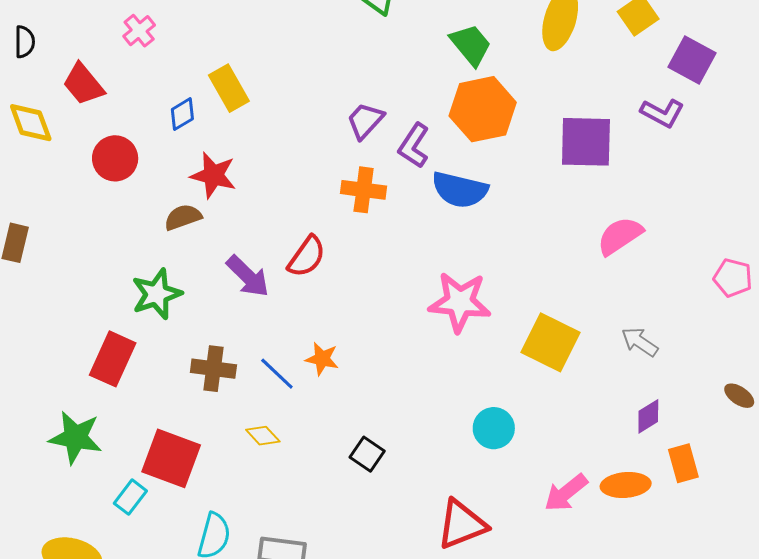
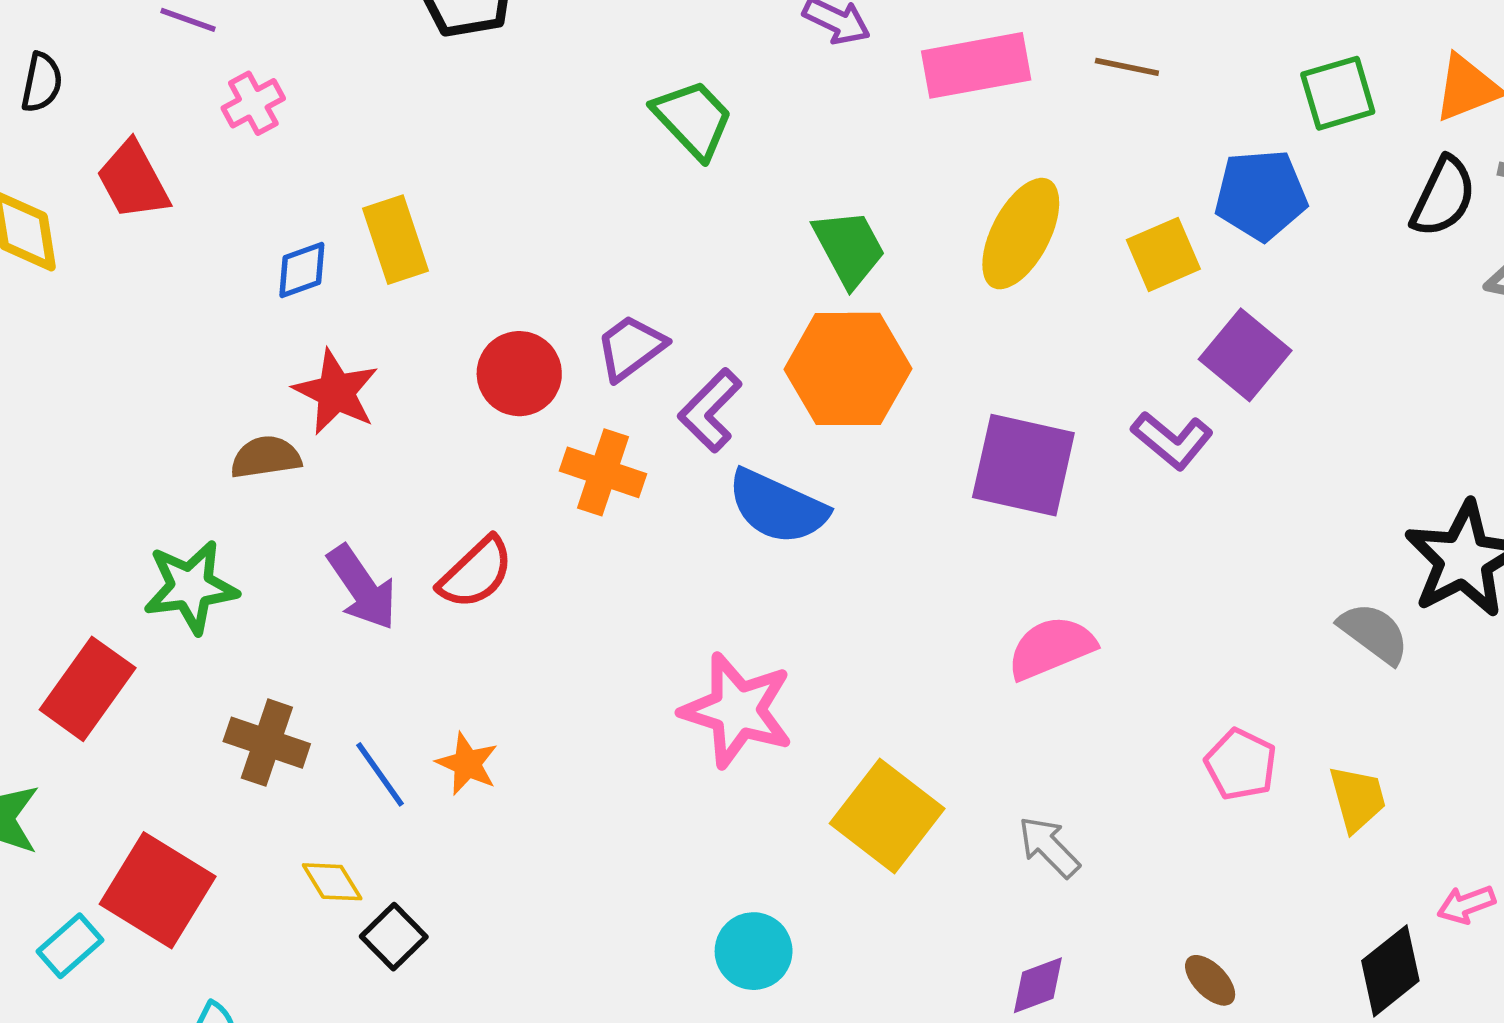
red circle: (115, 158) -> (519, 374), moved
black square: (367, 454) -> (394, 937), moved

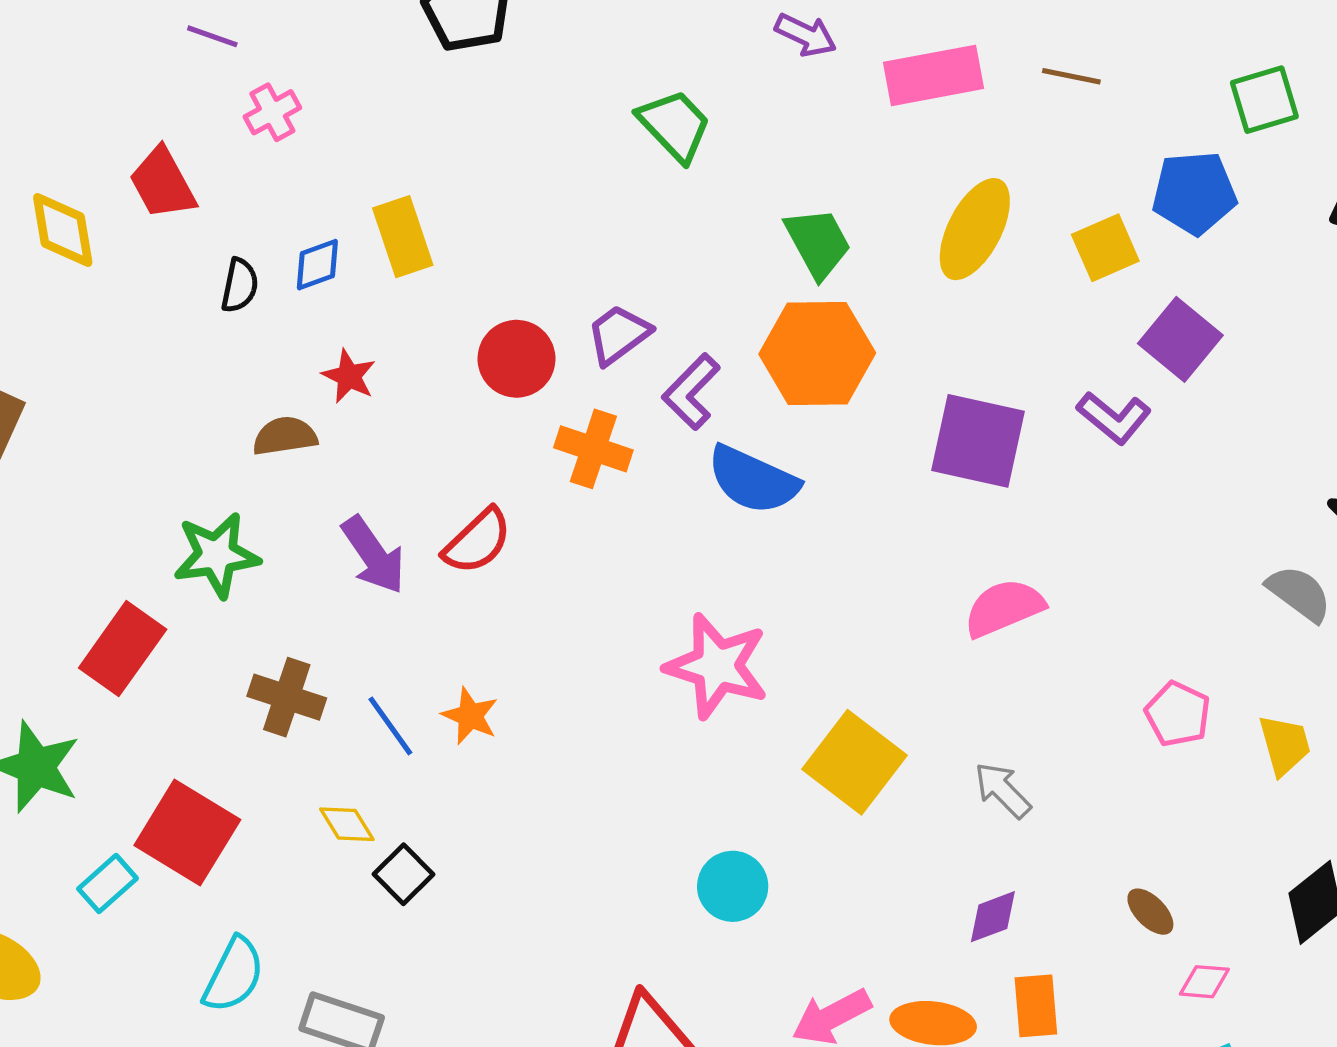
black semicircle: (42, 82) -> (240, 285), moved
red star: (336, 392) -> (349, 376), size x0.7

